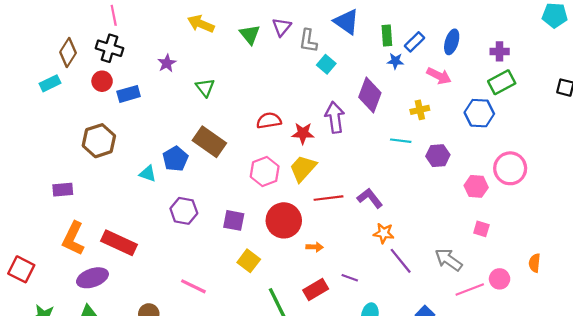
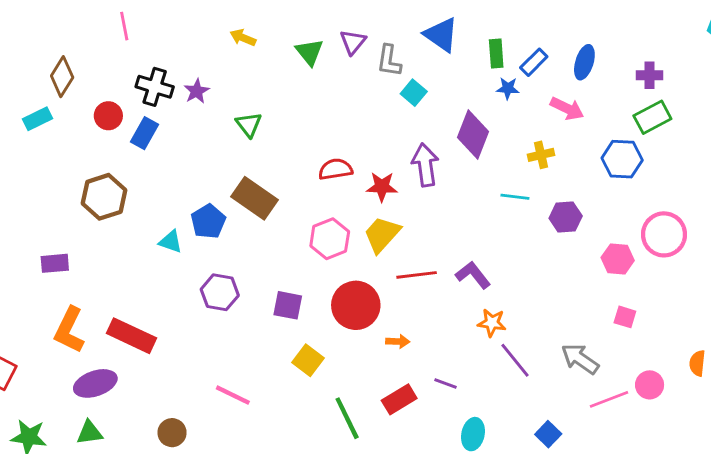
yellow arrow: (201, 24) -> (243, 38), size x0.7
black cross: (109, 48) -> (155, 87), moved
blue rectangle: (129, 94) -> (145, 133), turned -45

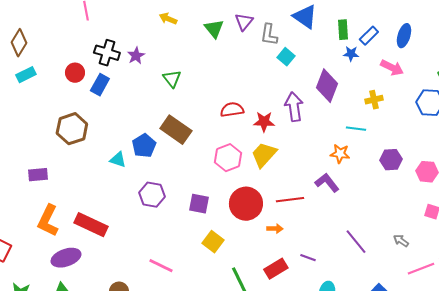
brown diamond: (62, 77) -> (19, 43), moved
purple hexagon: (566, 217) -> (391, 160), moved
red line: (417, 275) -> (290, 200), moved
orange star: (492, 323) -> (340, 154), moved
gray arrow: (580, 359) -> (401, 241), size x0.6

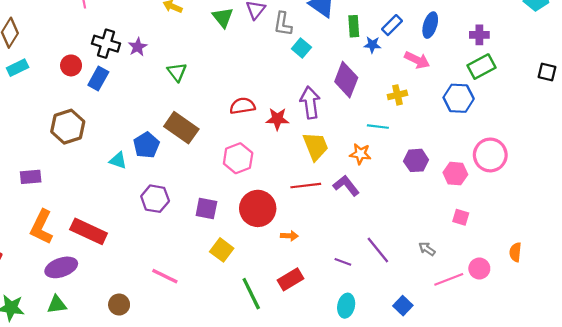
green rectangle: (343, 30) -> (354, 26), moved
yellow trapezoid: (264, 155) -> (316, 146), moved, turned 116
red line: (290, 200) -> (306, 186), moved
purple line: (308, 258) -> (343, 262), moved

